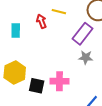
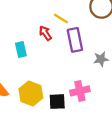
yellow line: (59, 12) -> (61, 19), turned 32
purple rectangle: (82, 34) -> (75, 40), moved, turned -35

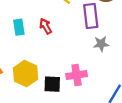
red arrow: (45, 33) -> (46, 26), moved
purple rectangle: (75, 40) -> (91, 16), moved

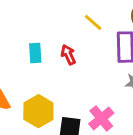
pink cross: (77, 75) -> (101, 118), turned -36

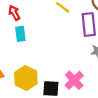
red arrow: (68, 55) -> (14, 13), moved

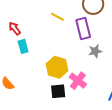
yellow hexagon: (26, 78) -> (57, 67), moved

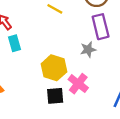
purple rectangle: (83, 29) -> (101, 27), moved
gray star: (95, 51) -> (88, 49), moved

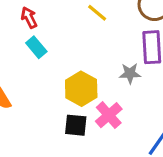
cyan rectangle: (14, 43) -> (36, 47), turned -35

